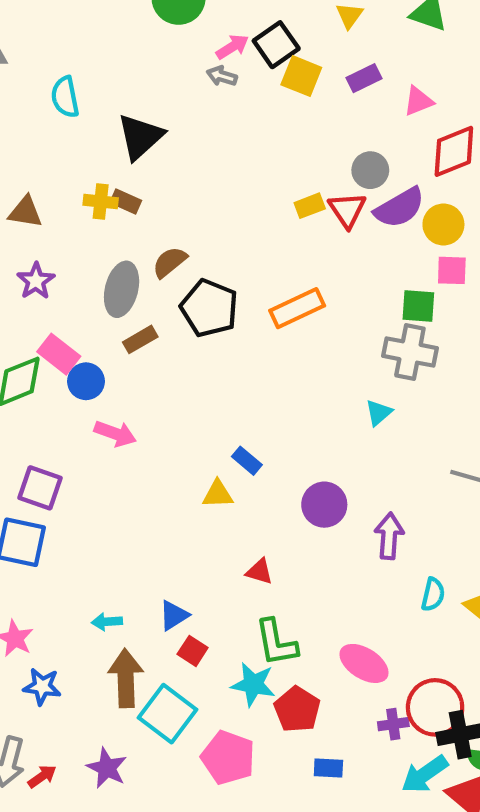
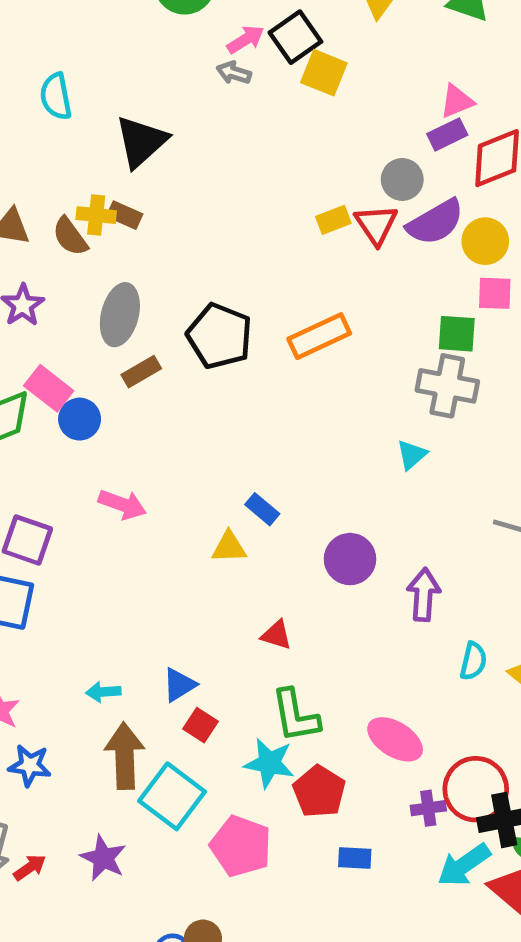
purple rectangle: (364, 78) -> (447, 134), moved
brown semicircle: (170, 262) -> (70, 236), moved, turned -87
pink arrow: (115, 434) -> (122, 504), moved

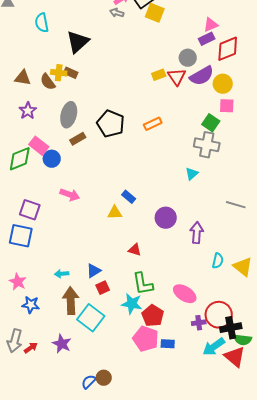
green square: (457, 334) -> (211, 123), turned 30
orange rectangle: (319, 336) -> (153, 124), size x0.7
red square: (201, 725) -> (103, 288), turned 32
pink pentagon: (241, 846) -> (146, 339), moved

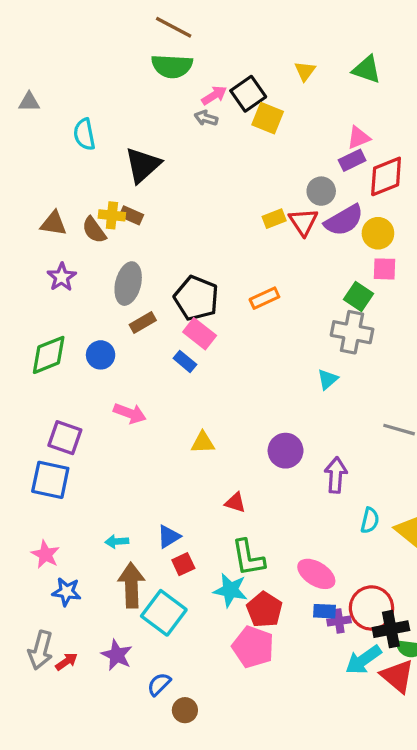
pink rectangle: (39, 146) -> (200, 334), moved
blue rectangle: (129, 197) -> (185, 361), moved
blue rectangle: (168, 344) -> (324, 611), moved
blue semicircle: (89, 382) -> (159, 684), moved

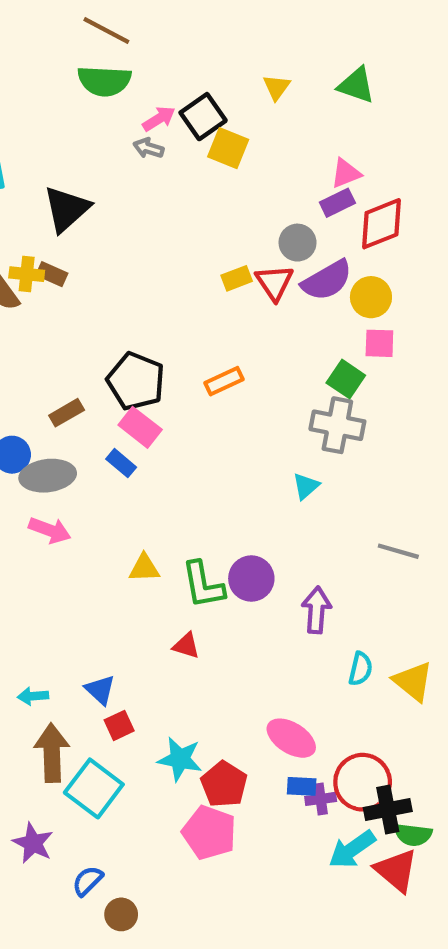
gray ellipse: (128, 284) -> (48, 476), moved, turned 69
blue triangle: (169, 537) -> (100, 690), turned -45
green L-shape: (248, 558) -> (203, 585), moved

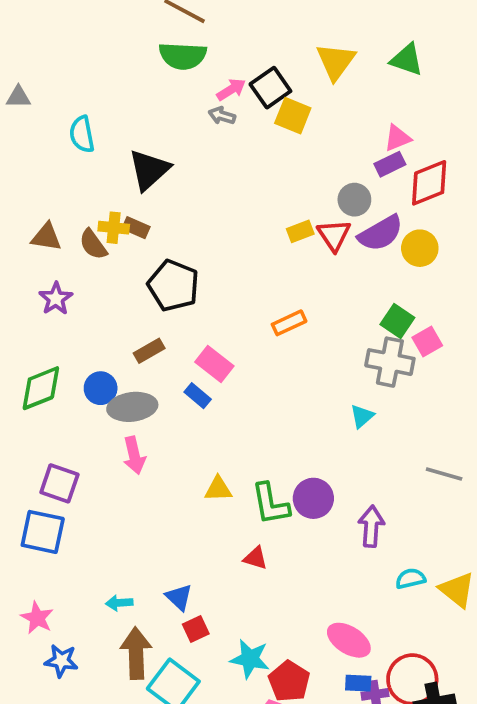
yellow triangle: (277, 87) -> (336, 61), size x1.6
pink square: (379, 343) -> (427, 342), moved, turned -32
black pentagon: (136, 381) -> (173, 286), moved
pink arrow: (50, 530) -> (134, 455), turned 57
cyan semicircle: (360, 669) -> (410, 579), turned -116

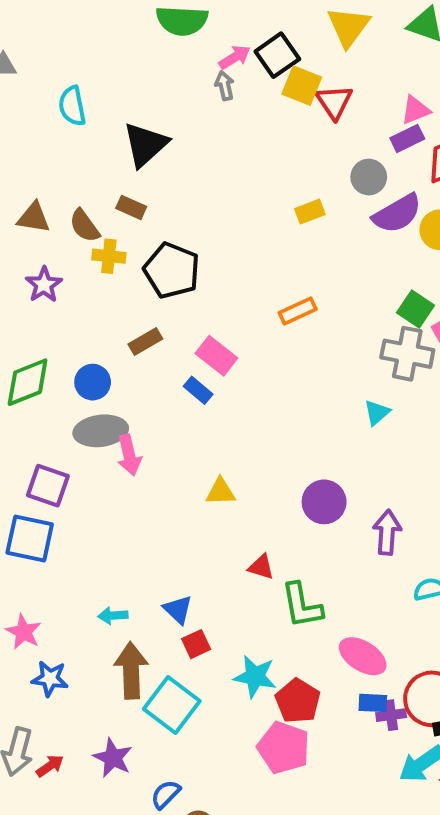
gray arrow: (222, 116) -> (225, 86), turned 60
yellow cross: (114, 228) -> (109, 256), moved
red triangle: (334, 235) -> (334, 102), moved
gray ellipse: (132, 407) -> (101, 431), moved
green L-shape: (270, 504) -> (302, 605), moved

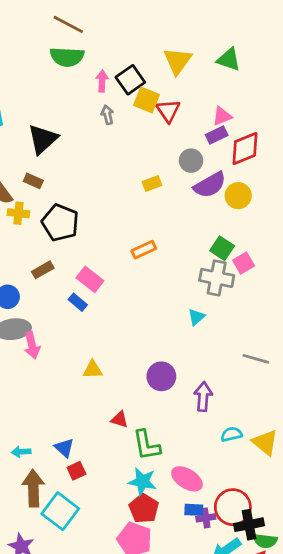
pink arrow: (235, 57) -> (102, 81), turned -55
gray arrow: (225, 86) -> (107, 115), moved
cyan star: (255, 677) -> (142, 481), moved

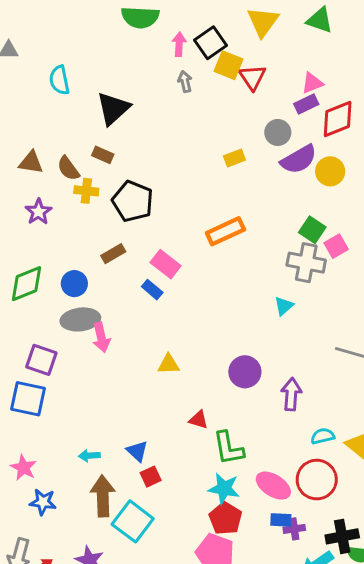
orange rectangle: (144, 250) -> (225, 231), size x1.4
red circle: (233, 507) -> (317, 480), moved

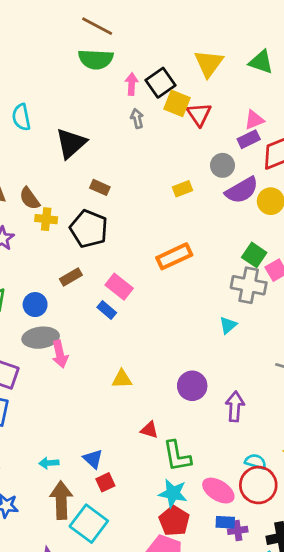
brown rectangle: (103, 155) -> (100, 187), moved
cyan semicircle: (323, 436) -> (256, 462), moved, turned 30

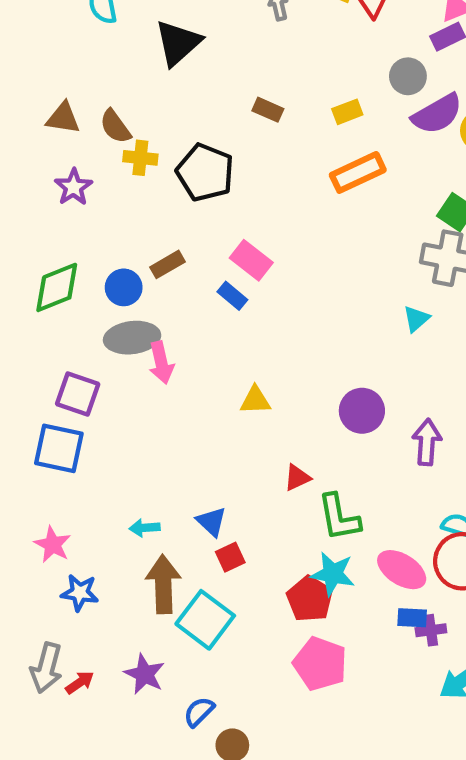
brown rectangle: (100, 187) -> (268, 110), moved
orange rectangle: (174, 256) -> (358, 172), moved
brown rectangle: (71, 277) -> (168, 264), moved
red triangle: (149, 430) -> (297, 478), turned -42
red pentagon: (174, 521) -> (310, 599), moved

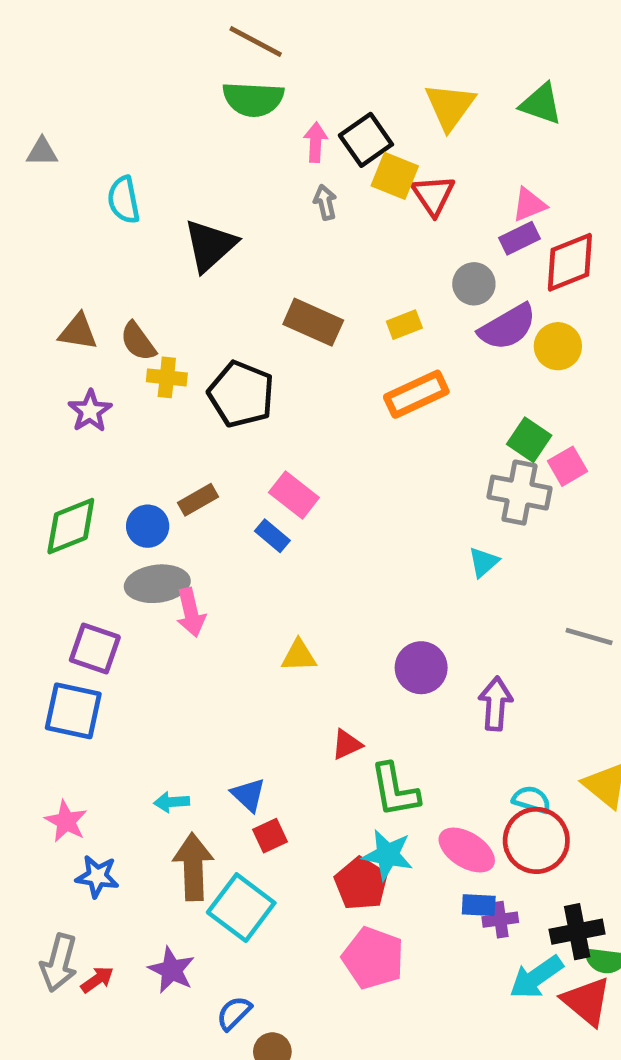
brown rectangle: (268, 110) -> (313, 322), size x1.6

